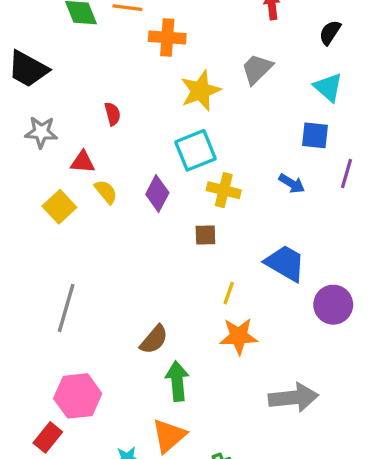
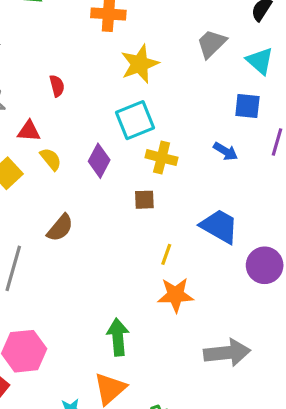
gray trapezoid: (257, 69) -> (212, 44), moved
brown semicircle: (154, 340) -> (60, 228), moved

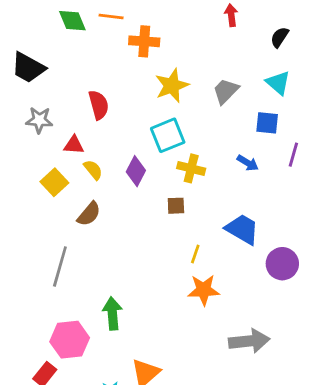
gray trapezoid: (212, 44) -> (226, 91), moved
red semicircle: (57, 86) -> (99, 105), size x1.5
brown semicircle: (60, 228) -> (89, 214), moved
green arrow: (118, 337) -> (112, 313), moved

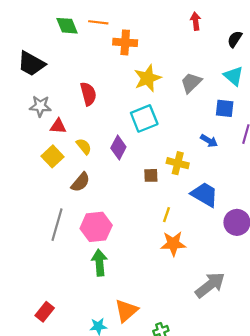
red triangle: (74, 145) -> (58, 126), moved
yellow cross: (191, 168) -> (178, 163), moved
pink hexagon: (70, 340) -> (96, 227), moved
gray arrow: (249, 341) -> (210, 285), turned -32

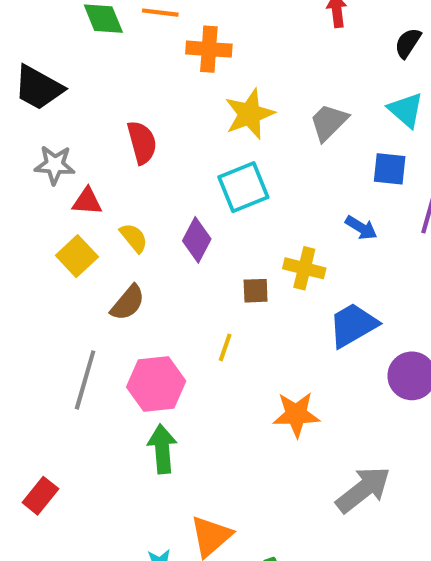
blue trapezoid: (204, 194) -> (353, 325), turned -60
yellow line: (167, 215) -> (225, 347), moved
red rectangle: (45, 312) -> (40, 496), moved

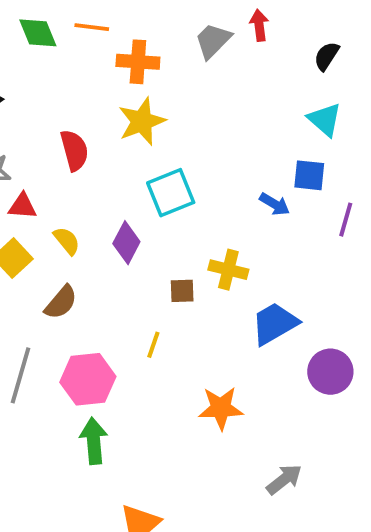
yellow star: (250, 114) -> (142, 121), moved
gray trapezoid: (329, 122) -> (213, 41), moved
blue arrow: (361, 228) -> (275, 204), moved
gray arrow: (363, 490) -> (284, 479), size x0.7

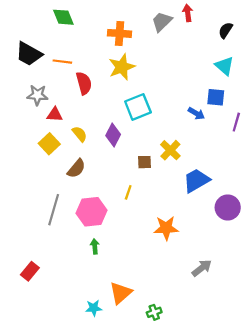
orange line: (92, 27) -> (62, 62), moved
yellow cross: (228, 270) -> (170, 150), turned 30
green arrow: (94, 441) -> (95, 246), size x0.6

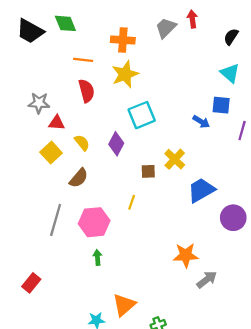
black trapezoid: (29, 54) -> (30, 31), moved
orange line: (62, 62) -> (83, 60), moved
orange star: (166, 228) -> (186, 255), moved

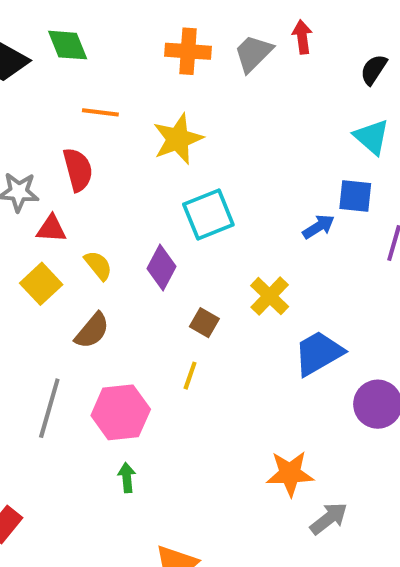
orange cross: (123, 40) -> (188, 51), moved
red semicircle: (86, 91) -> (78, 170), moved
blue arrow: (201, 122) -> (319, 227), turned -63
brown square: (148, 171) -> (204, 323), moved, turned 32

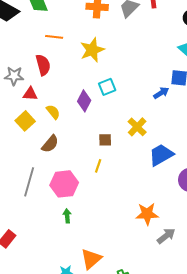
cyan square: (208, 214) -> (107, 87), size x0.7
purple diamond: (161, 267) -> (84, 101), moved
brown square: (204, 323) -> (105, 140), turned -32

